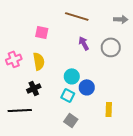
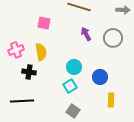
blue circle: (87, 87) -> (100, 77), moved
black cross: (34, 88) -> (29, 72), moved, turned 32
cyan square: (68, 95) -> (70, 86), turned 32

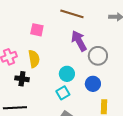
purple arrow: (86, 34) -> (79, 41), size x1.5
gray circle: (113, 38) -> (98, 56), moved

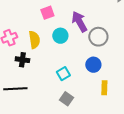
pink square: (37, 30) -> (47, 13), moved, turned -32
cyan circle: (67, 74) -> (60, 36), moved

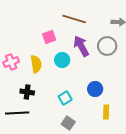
gray circle: (98, 37) -> (107, 46), moved
black cross: (22, 60) -> (27, 92), moved

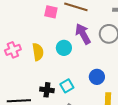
pink square: (49, 37) -> (51, 12), moved, turned 32
black cross: (27, 92) -> (47, 90), moved

